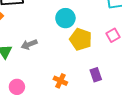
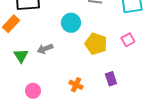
cyan circle: (65, 18) -> (71, 23), moved

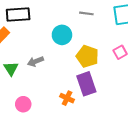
purple rectangle: (111, 79) -> (86, 84), moved, size x1.6

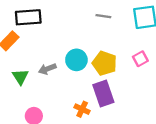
cyan circle: (62, 35) -> (76, 60), moved

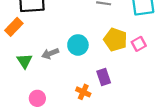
yellow pentagon: (104, 63) -> (115, 40), moved
purple rectangle: (103, 94) -> (104, 77), size x0.7

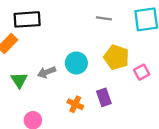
pink square: (139, 44) -> (142, 72), moved
orange cross: (83, 92) -> (75, 104), moved

